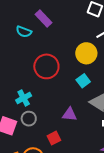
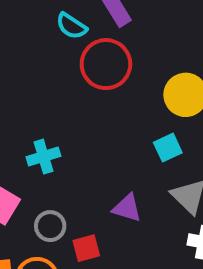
red circle: (46, 66) -> (106, 64), moved
gray circle: (29, 119) -> (50, 226), moved

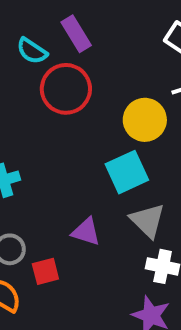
cyan square: (168, 148) -> (127, 172), size x1.5

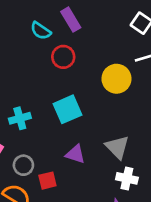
red circle: (66, 89) -> (63, 57), size x0.7
cyan square: (127, 172) -> (67, 109), moved

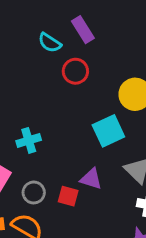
cyan square: (67, 109) -> (108, 131), moved
red square: (47, 181) -> (68, 196), moved, turned 30

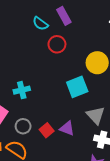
purple triangle: (91, 179) -> (67, 128), moved
red square: (68, 196) -> (47, 130), turned 32

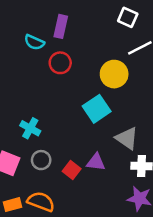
purple rectangle: (64, 16) -> (61, 26), turned 54
cyan cross: (22, 90) -> (30, 128), turned -35
gray circle: (23, 126) -> (41, 160), moved

